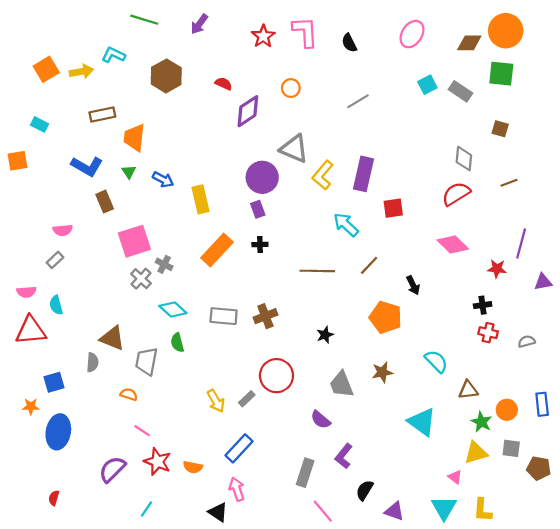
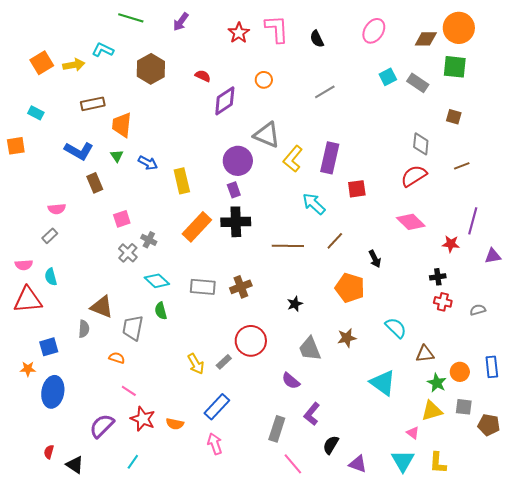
pink square: (134, 241) -> (122, 219), size x0.6
black cross: (260, 245) -> (236, 222), size x2.0
black triangle: (218, 512) -> (75, 465), moved

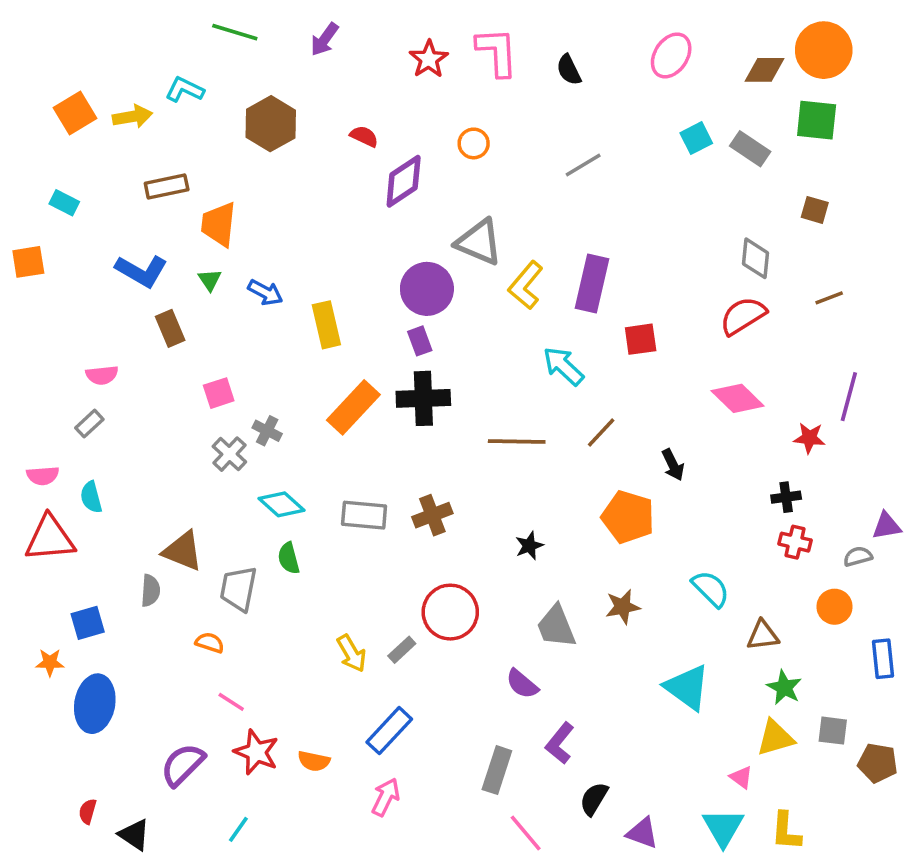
purple triangle: (493, 256) -> (887, 526), moved
orange circle: (460, 372) -> (835, 607), moved
pink arrow: (215, 444) -> (386, 797), turned 45

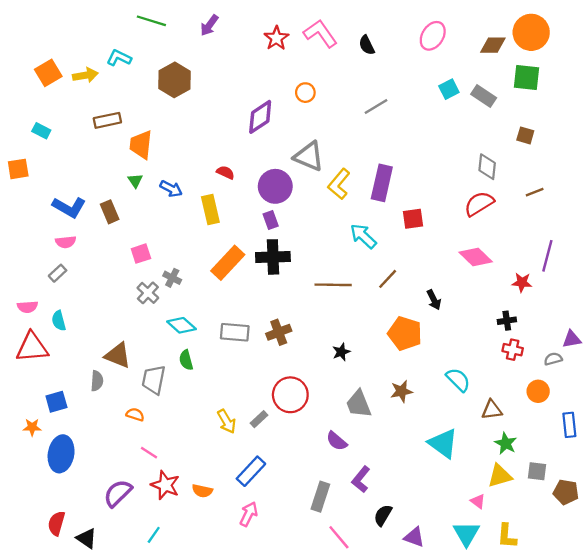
pink L-shape: (497, 52) -> (320, 34), turned -32
red semicircle: (364, 136) -> (225, 172), moved
blue L-shape: (141, 271) -> (69, 207), moved
red semicircle: (88, 811) -> (56, 523), size x1.5

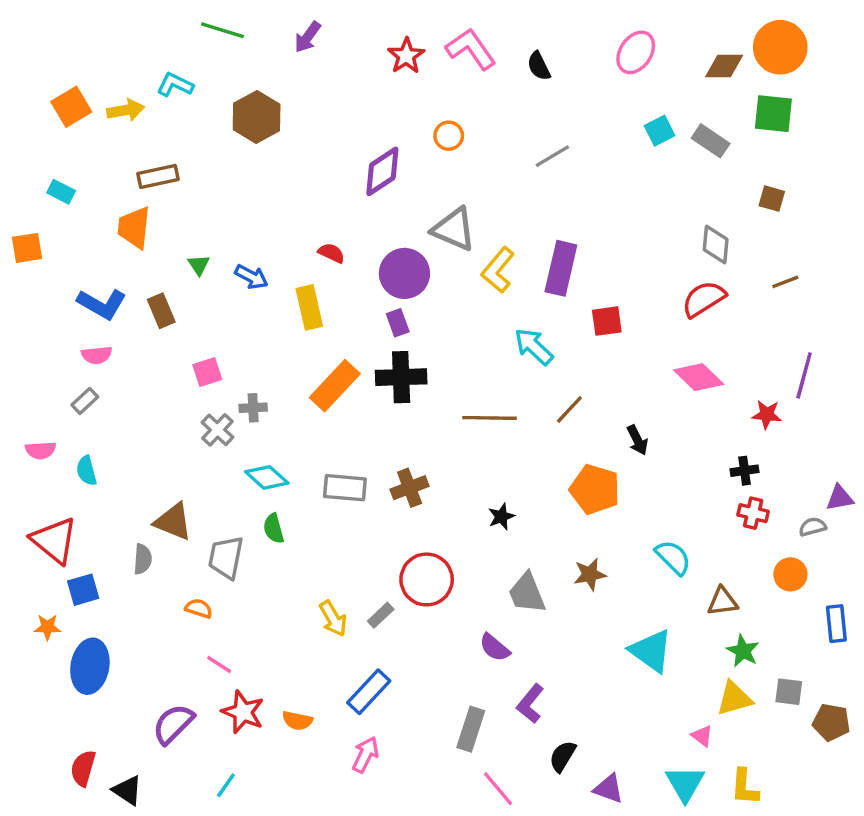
orange trapezoid: (141, 145) -> (134, 228), moved
gray cross: (172, 278) -> (253, 408), turned -30
red triangle: (32, 347) -> (54, 540), moved, turned 44

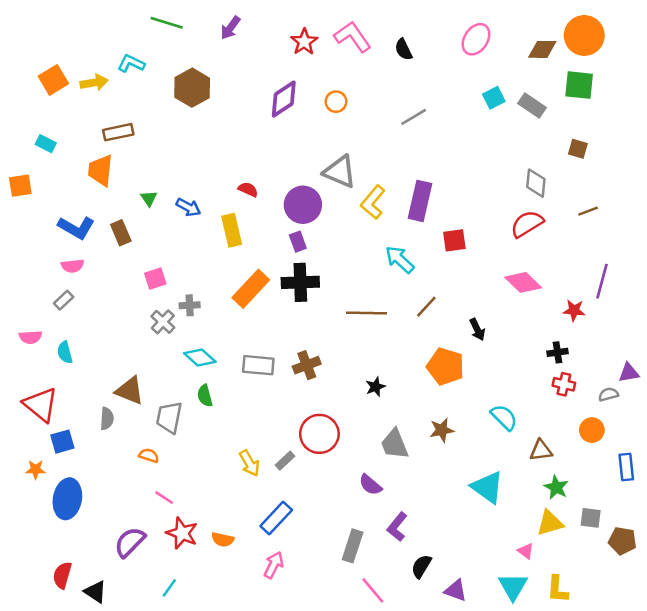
purple diamond: (382, 171) -> (284, 99), moved

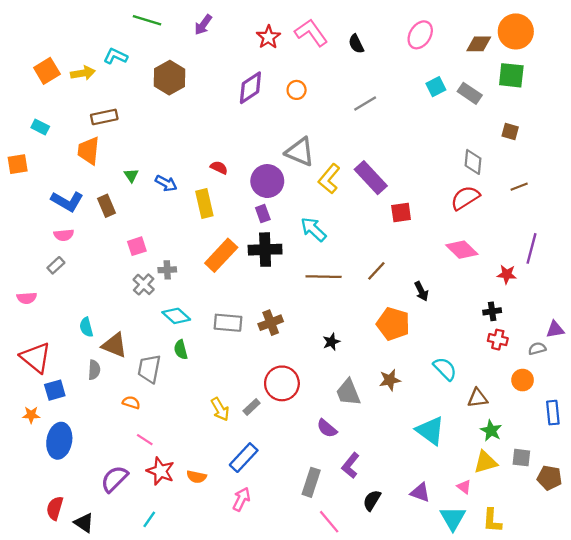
purple rectangle: (420, 201) -> (371, 178), turned -56
cyan arrow: (400, 259) -> (313, 229), moved
cyan semicircle: (65, 352) -> (86, 327), moved
purple triangle: (456, 590) -> (420, 492), moved

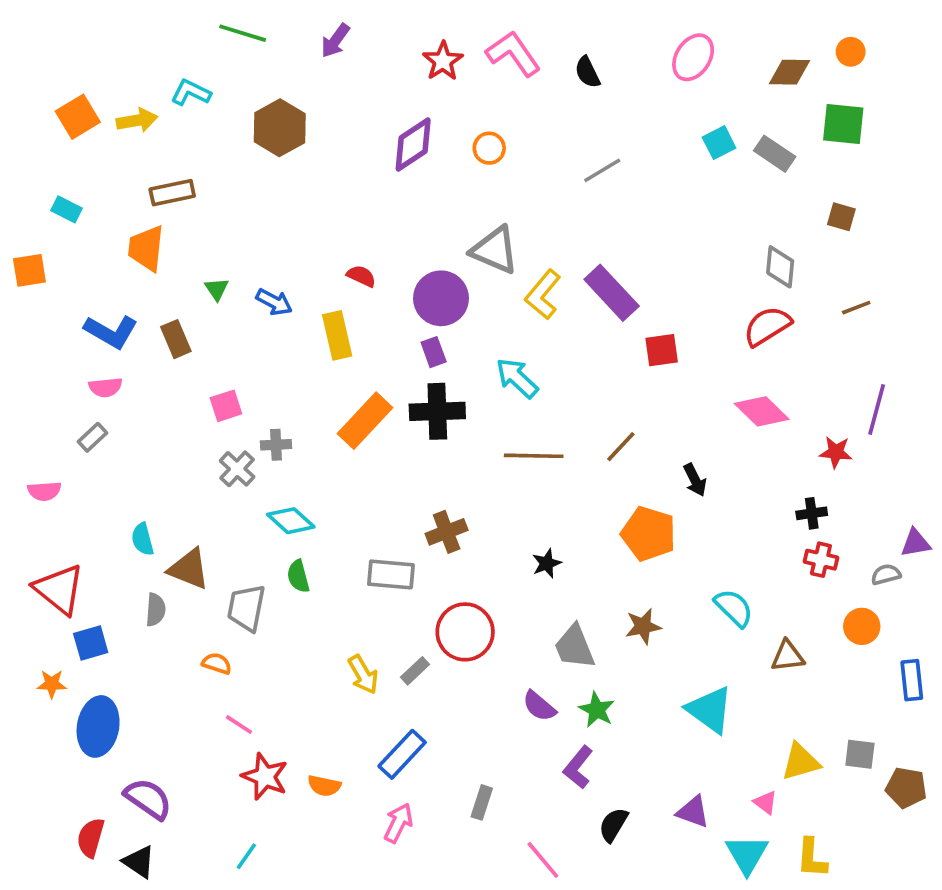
orange circle: (516, 31) -> (851, 52), size x0.5
gray rectangle: (228, 323) -> (391, 574), moved
green star: (491, 431) -> (597, 710), moved
purple semicircle: (114, 479) -> (148, 799), moved, turned 80
gray rectangle: (311, 482) -> (482, 802), moved, size x0.7

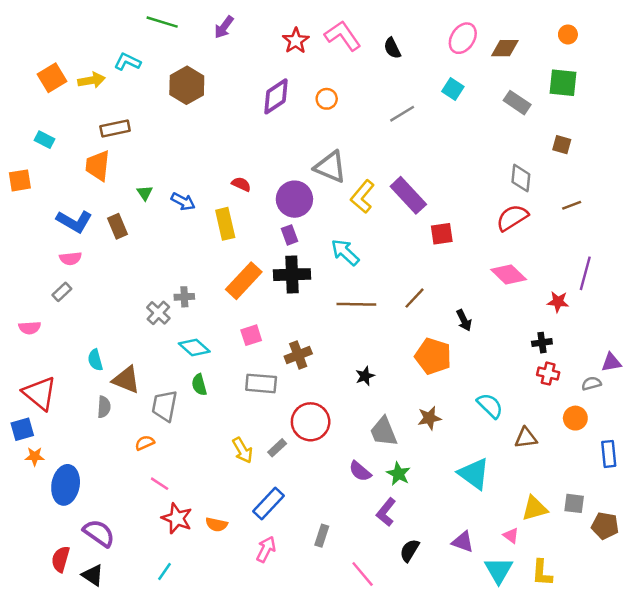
brown diamond: (789, 72) -> (505, 48), moved
cyan square: (719, 143) -> (453, 89), moved, turned -30
pink square: (226, 406) -> (251, 335), moved
blue square: (91, 643) -> (22, 429), moved
orange semicircle: (217, 663) -> (145, 443), turned -42

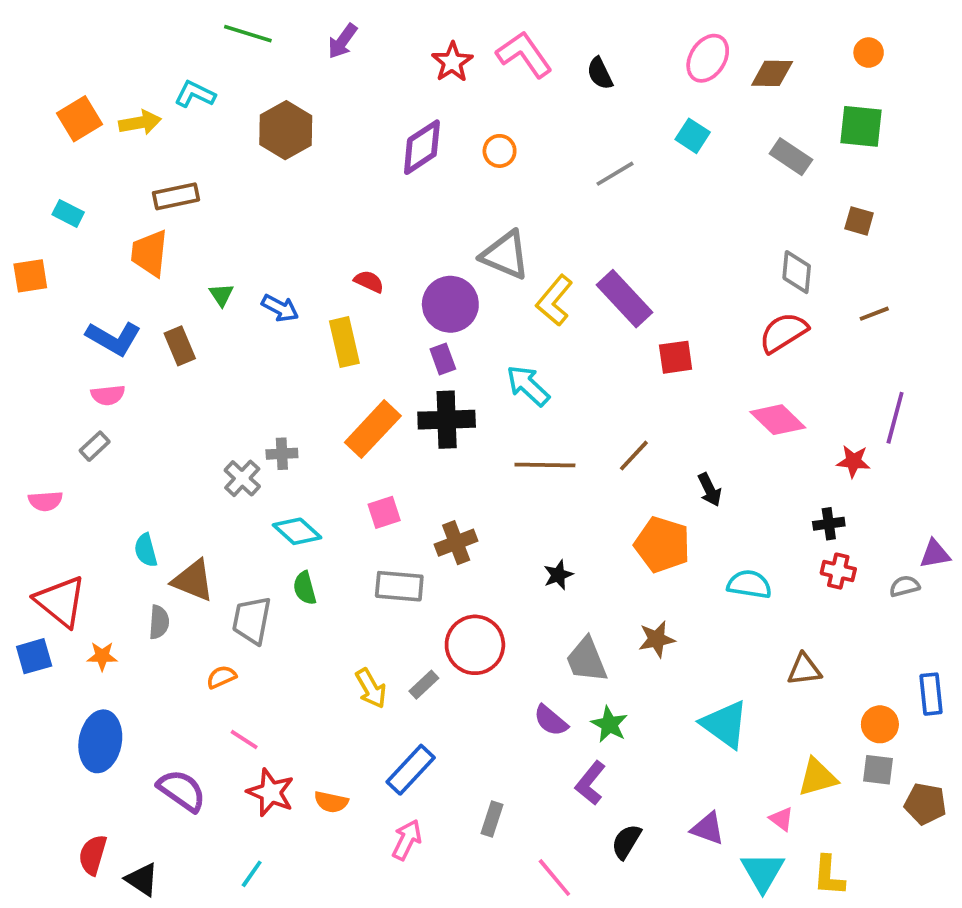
cyan semicircle: (490, 406) -> (749, 584), moved, turned -36
orange circle: (575, 418) -> (880, 724), moved
orange star: (35, 456) -> (102, 656), moved
purple semicircle: (99, 533) -> (182, 791), moved

